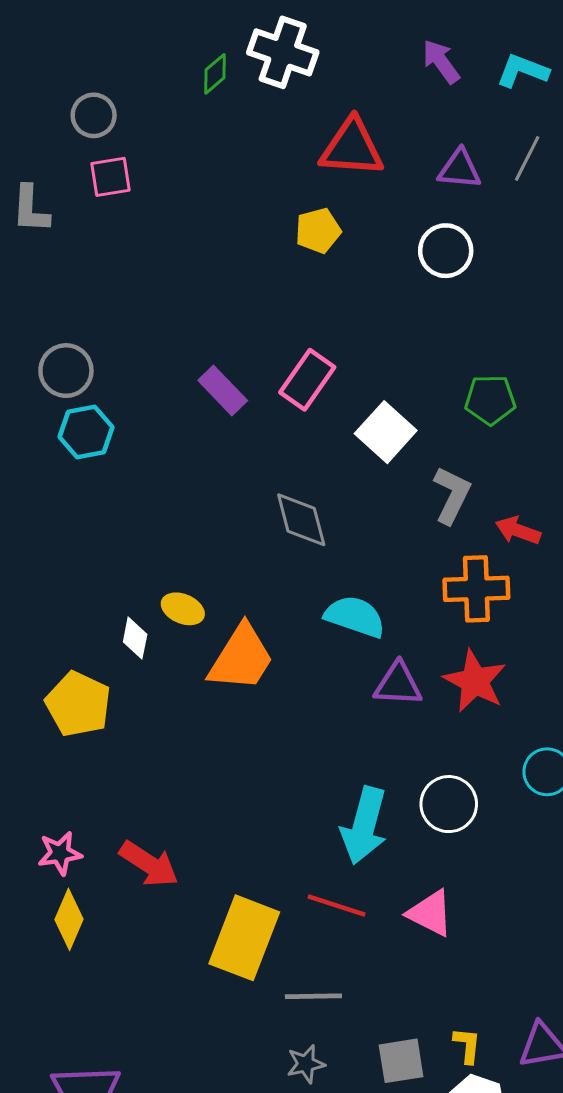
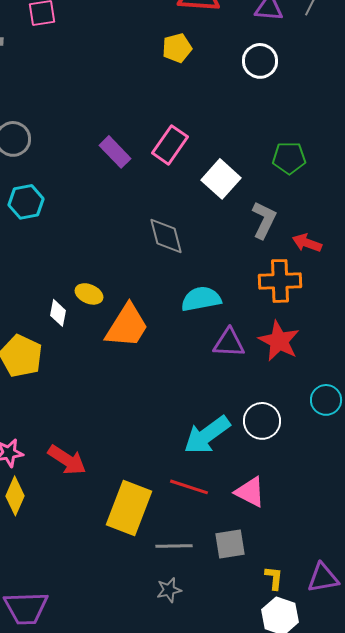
cyan hexagon: (86, 432) -> (26, 202), moved
cyan semicircle: (355, 617) -> (201, 299), turned -30
cyan arrow: (364, 826) -> (207, 435), turned 39
gray square: (401, 1061) -> (230, 544), moved

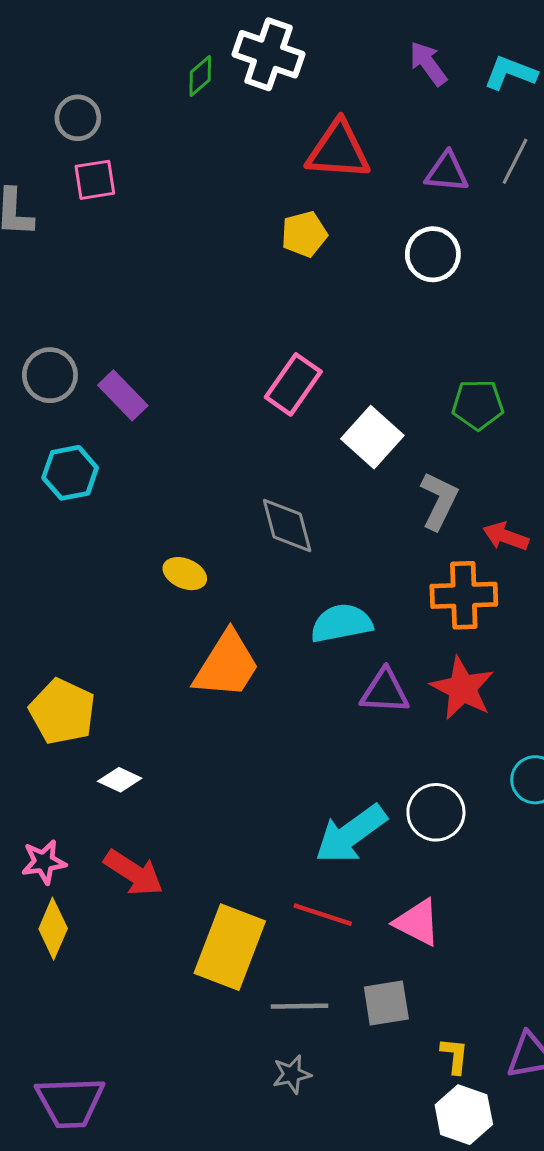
purple rectangle: (115, 152) -> (123, 395), moved
yellow ellipse: (89, 294) -> (185, 574), moved
white diamond: (58, 313) -> (120, 780), moved, turned -76

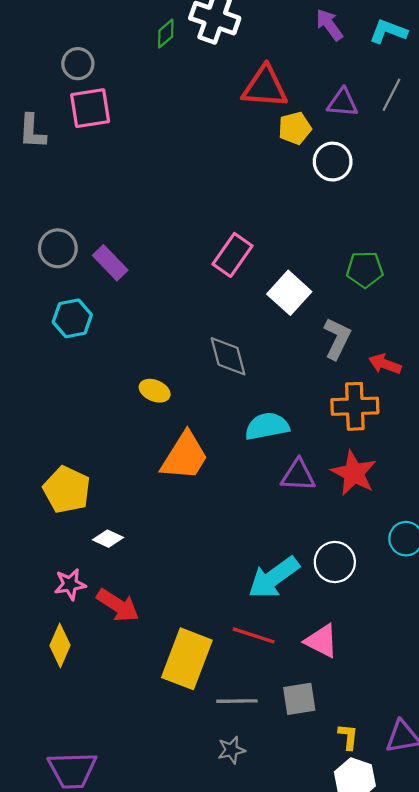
pink square: (95, 180) -> (90, 108), size x1.4
yellow pentagon: (304, 234) -> (295, 128), moved
pink star: (44, 862) -> (70, 584), moved

